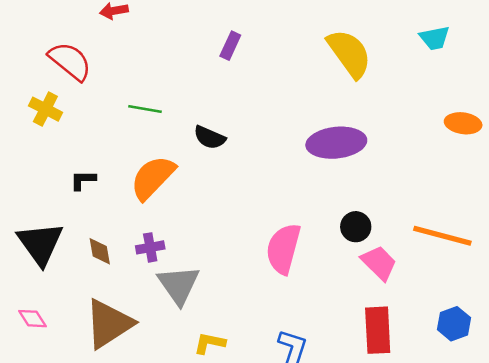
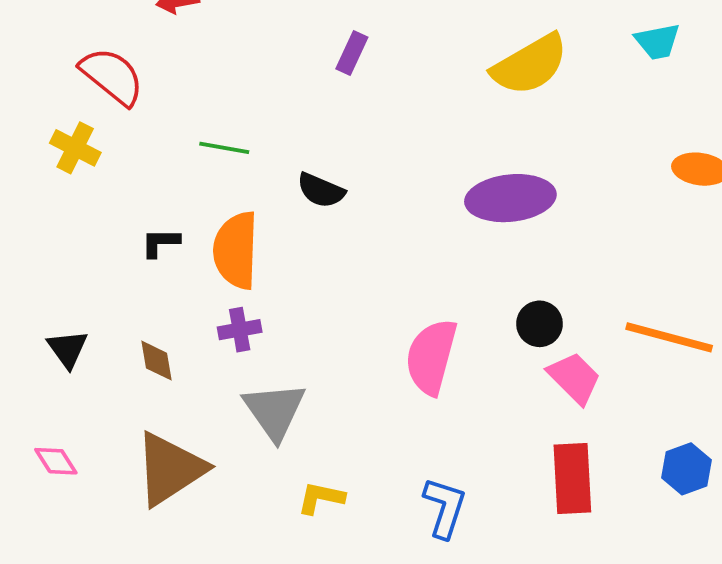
yellow semicircle: (349, 53) -> (530, 65), turned 96
orange semicircle: (153, 178) -> (236, 250), turned -42
black L-shape: (83, 180) -> (160, 243), moved
black triangle: (40, 244) -> (67, 349), size x0.6
purple cross: (150, 247) -> (240, 330), moved

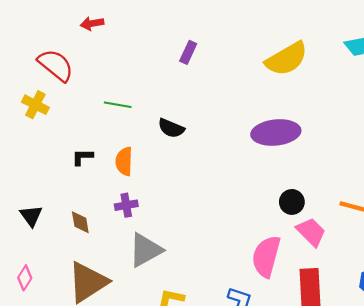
orange semicircle: (236, 250) -> (124, 161), size x0.7
pink semicircle: (431, 357) -> (266, 256), moved
gray triangle: (274, 411) -> (145, 250), turned 36
pink diamond: (56, 461) -> (25, 278), turned 65

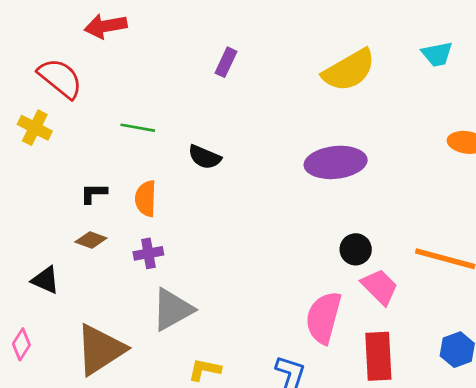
red arrow: (92, 24) -> (106, 26), size x1.4
black triangle: (31, 216) -> (45, 280), moved, turned -30
brown diamond: (80, 222) -> (91, 240), moved, turned -60

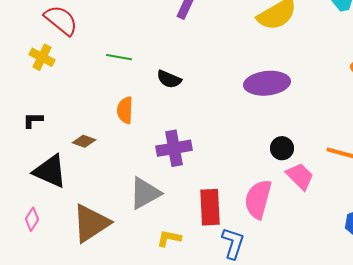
black L-shape: (94, 193) -> (33, 120), moved
purple cross: (148, 253) -> (174, 148), moved, size x1.6
black triangle: (45, 280) -> (50, 171), size x1.6
red rectangle: (378, 356) -> (210, 207), moved

